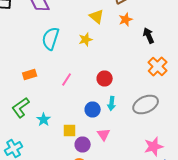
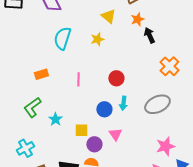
black arrow: (149, 36) -> (149, 35), moved
pink line: (67, 80) -> (78, 79), turned -32

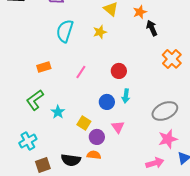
pink line: (78, 79) -> (81, 72), turned 32
gray ellipse: (157, 104) -> (165, 111), moved
yellow square: (81, 130) -> (84, 123), turned 32

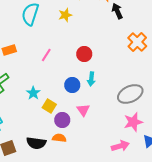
cyan star: (58, 112) -> (33, 93), moved

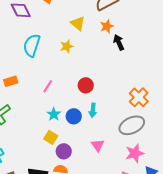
orange cross: (137, 42) -> (139, 97), moved
cyan star: (33, 93) -> (54, 114), moved
pink triangle: (83, 110) -> (98, 145), moved

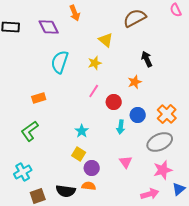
orange star: (107, 26) -> (135, 82), moved
pink line: (48, 86) -> (94, 91), moved
blue circle: (74, 116) -> (138, 115), moved

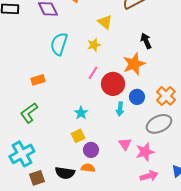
orange star: (135, 82) -> (134, 64), size x1.6
red circle: (114, 102) -> (113, 84), size x1.5
yellow square: (79, 154) -> (78, 136), turned 32
pink star: (163, 170) -> (145, 152), moved
cyan cross: (23, 172) -> (22, 154), size x1.4

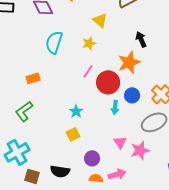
purple circle: (91, 150) -> (92, 158), moved
orange semicircle: (88, 168) -> (96, 178), moved
pink arrow: (149, 176) -> (117, 174), moved
brown square: (37, 178) -> (32, 176), turned 35

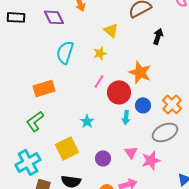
black arrow: (141, 39) -> (158, 36), moved, turned 42
orange star: (129, 62) -> (140, 72), turned -30
orange rectangle: (33, 78) -> (44, 88), size x1.5
yellow square: (73, 134) -> (67, 148), moved, size x1.6
purple circle: (92, 158) -> (103, 158), moved

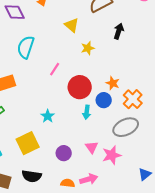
yellow star: (100, 53) -> (88, 48), moved
orange star: (140, 72) -> (113, 83), moved, size x0.6
pink line: (99, 81) -> (55, 69), moved

